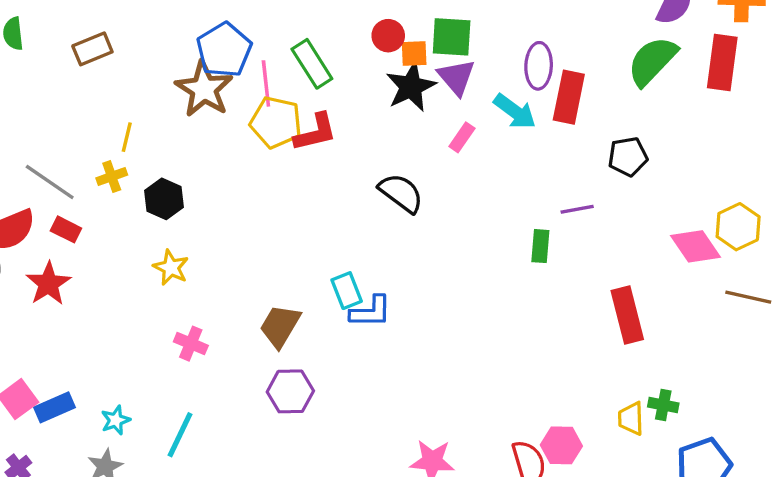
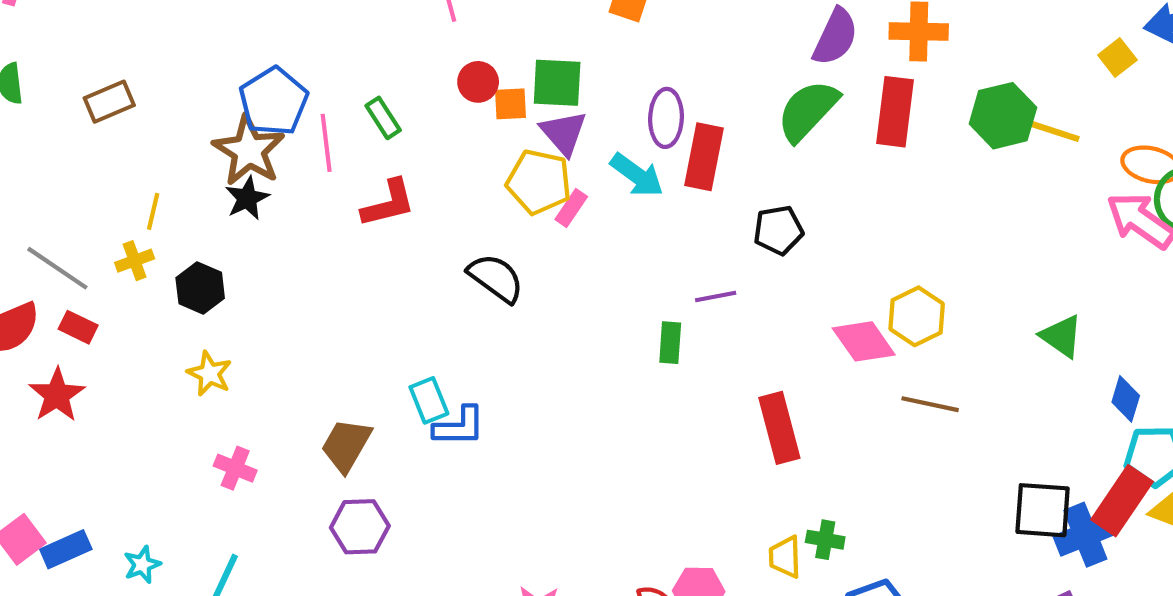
green rectangle: (312, 64) -> (383, 118), size x0.7
black star: (411, 87) -> (247, 198), moved, size x0.7
yellow pentagon: (276, 122) -> (539, 182), moved

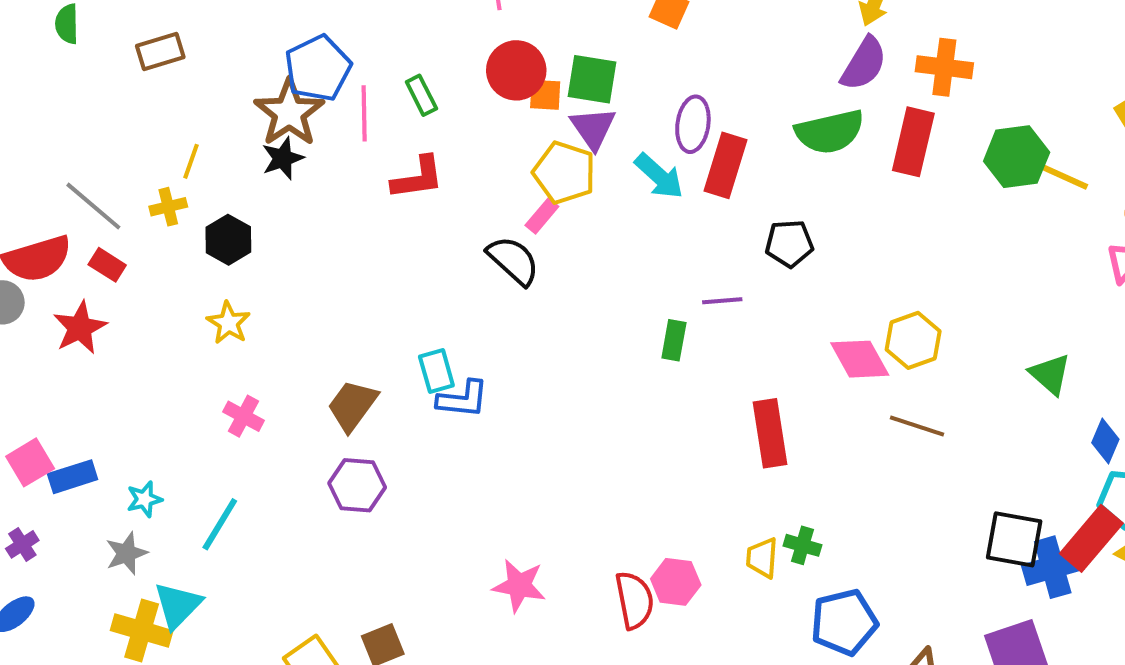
red circle: (478, 82) -> (516, 70), size x1.5
green semicircle: (808, 111) -> (830, 132), turned -152
pink rectangle: (571, 208) -> (542, 216), moved

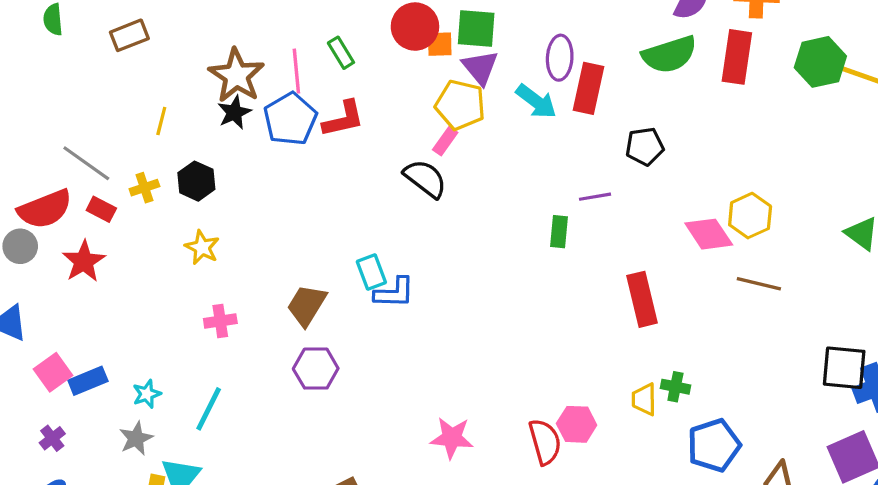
blue pentagon: (318, 68) -> (290, 119), moved
yellow cross: (168, 207) -> (144, 188), moved
pink cross: (243, 416) -> (220, 321), turned -32

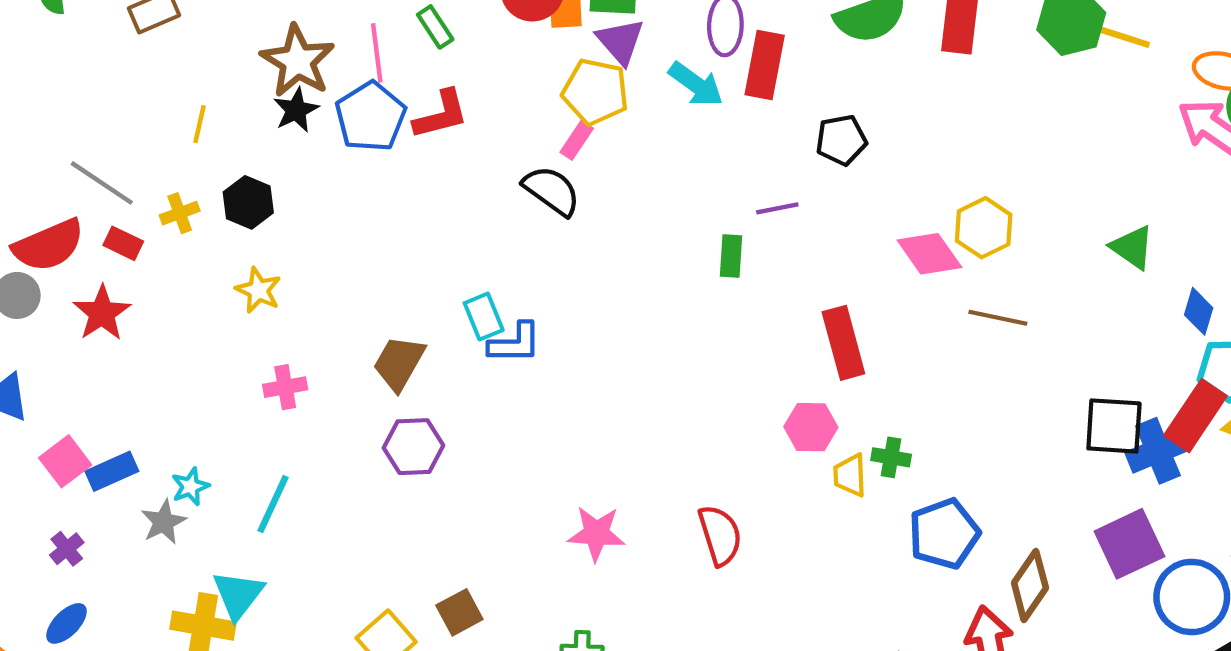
pink hexagon: (577, 424) -> (811, 427), moved
gray star: (136, 438) -> (164, 522), moved

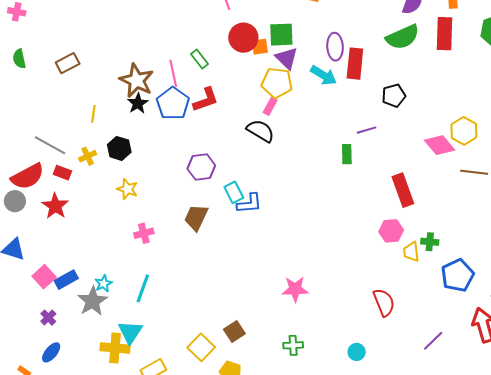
purple hexagon: (413, 447) -> (201, 167), moved
gray star: (164, 522) -> (92, 301), size x1.4
red semicircle: (720, 535) -> (384, 302), moved

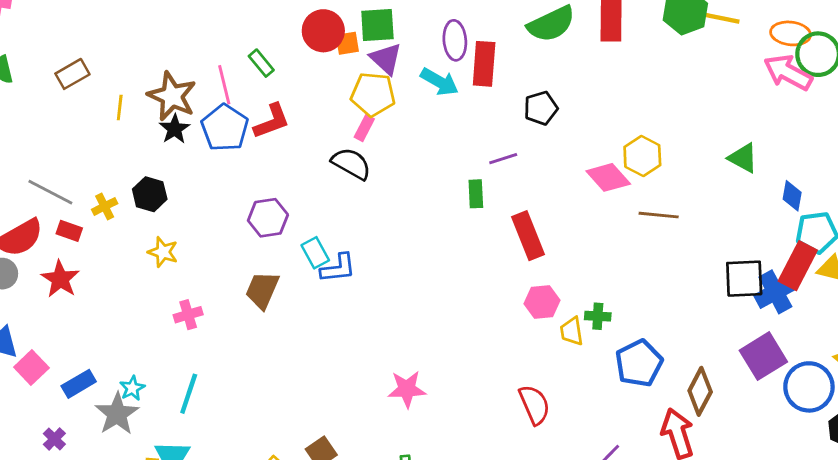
yellow line: (93, 114) -> (120, 108), moved
red rectangle: (403, 190) -> (528, 236), moved
pink square: (44, 277) -> (31, 368), moved

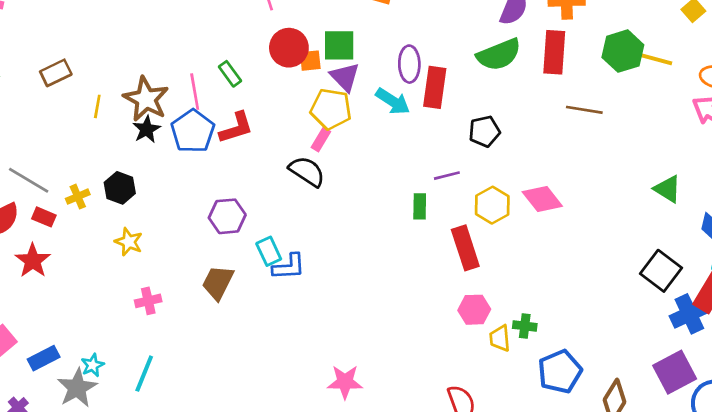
yellow hexagon: (642, 156) -> (492, 205), moved
brown line: (659, 215) -> (584, 110), moved
black square: (744, 279) -> (661, 271), moved, turned 36

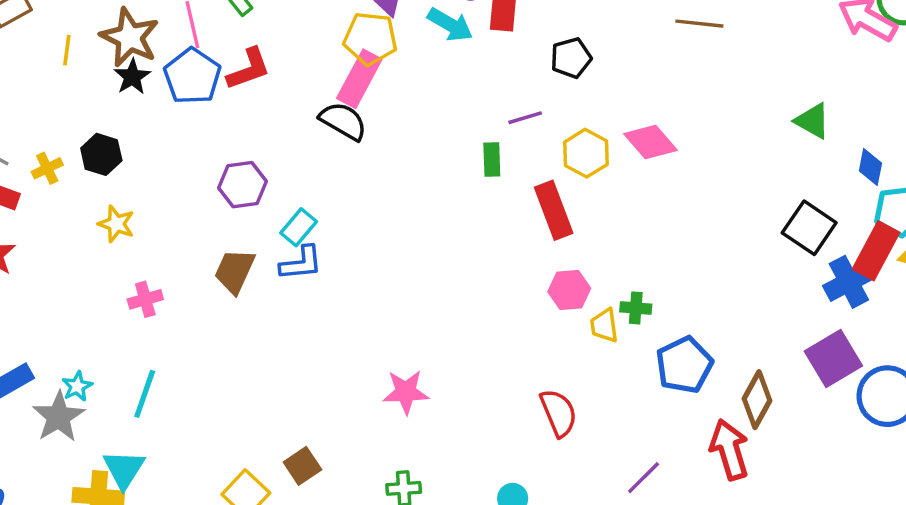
pink rectangle: (321, 139) -> (359, 79), size x1.8
cyan rectangle: (269, 251) -> (299, 227), turned 68
blue L-shape: (289, 267) -> (301, 263), moved

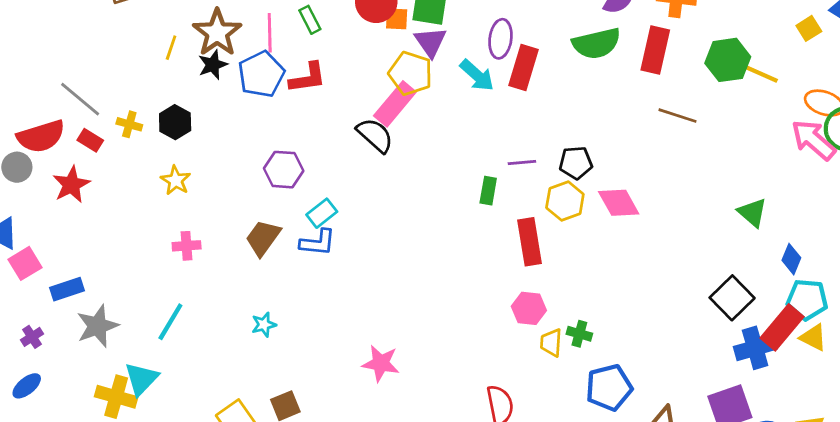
yellow line: (67, 50) -> (171, 48), moved
black pentagon: (571, 58) -> (576, 163), moved
yellow cross: (47, 168) -> (129, 124), turned 30
cyan star: (77, 386) -> (264, 325), moved

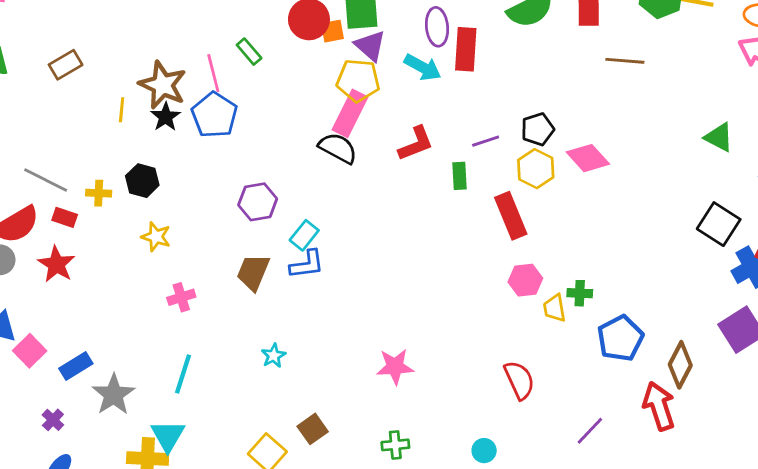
red L-shape: (308, 78) -> (416, 144), moved

